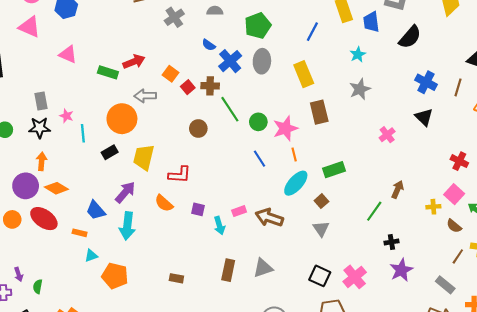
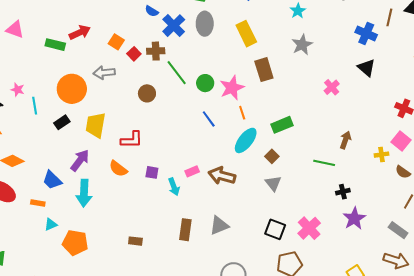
brown line: (458, 87) -> (389, 17), moved
gray arrow: (145, 96) -> (104, 73), moved
green line: (374, 211) -> (324, 163), turned 70

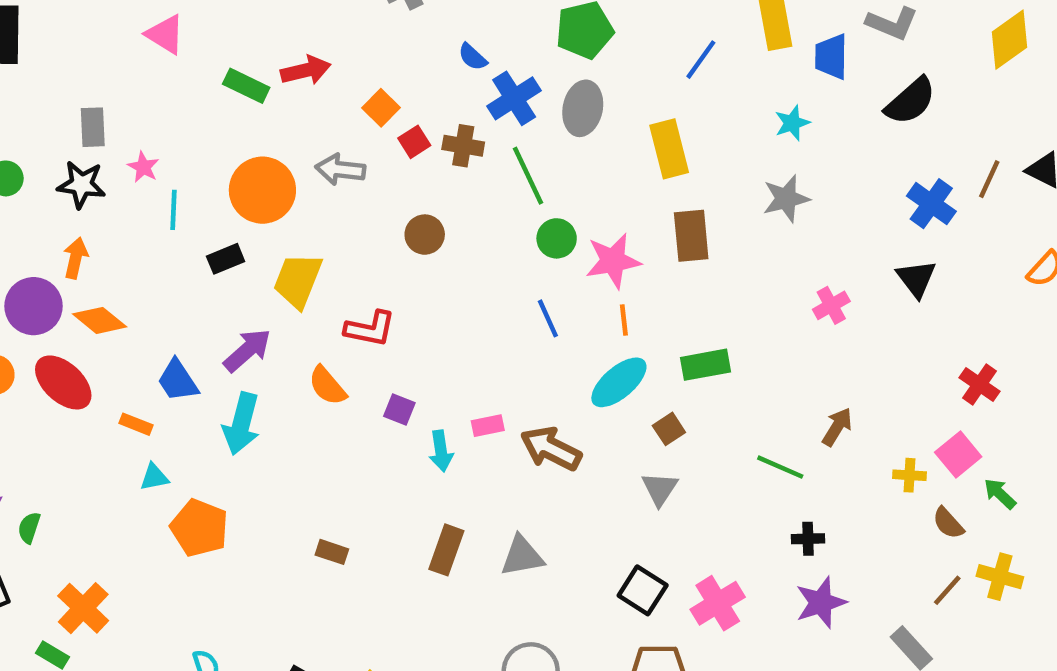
green line: (177, 73) -> (528, 176), moved

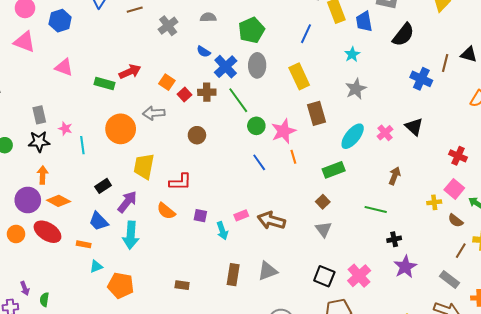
black rectangle: (226, 259) -> (103, 186), moved
black triangle: (916, 279) -> (414, 127), moved
cyan ellipse: (619, 382) -> (353, 136), moved
brown arrow: (837, 427) -> (395, 176), moved

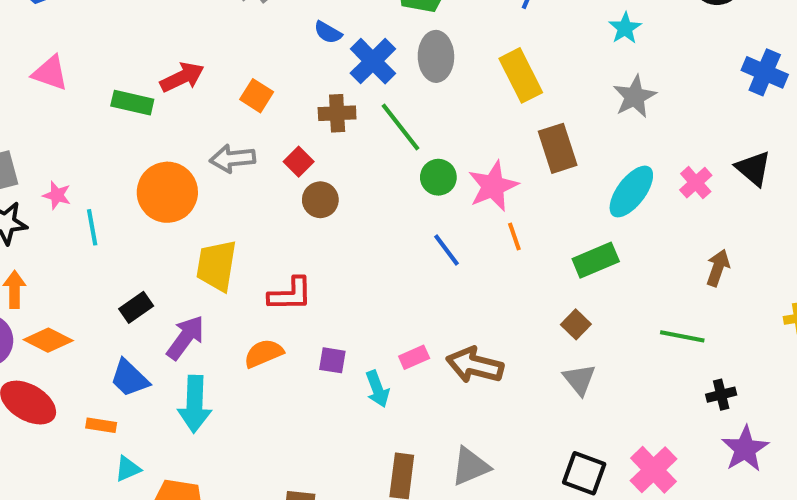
red square: (185, 95) -> (299, 162), moved
orange semicircle: (166, 211) -> (264, 353), turned 120

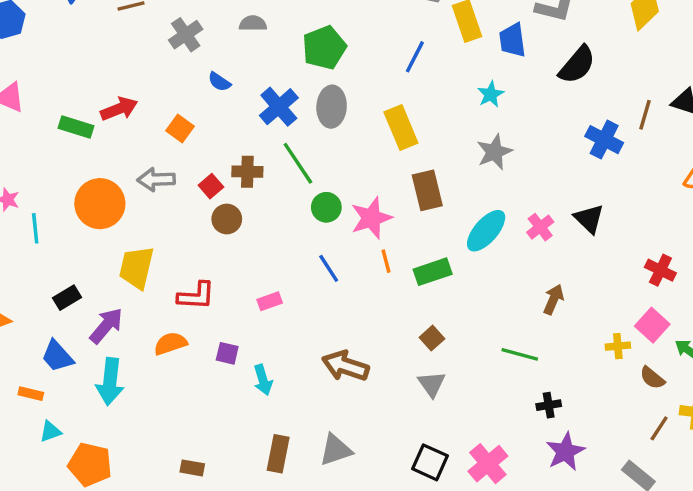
blue semicircle: (328, 32) -> (219, 82), moved
brown cross: (337, 113) -> (247, 172), moved
green rectangle: (596, 260) -> (433, 272), moved
pink rectangle: (414, 357) -> (270, 301), moved

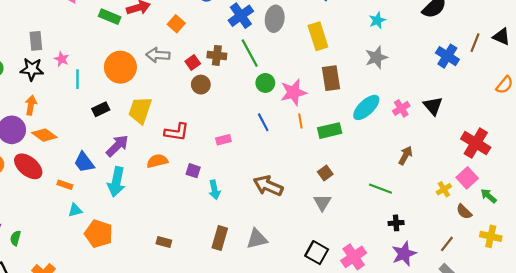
red cross: (660, 270) -> (476, 143), size x1.5
black rectangle: (67, 298) -> (101, 109), moved
yellow cross: (618, 346) -> (444, 189), turned -32
brown line: (659, 428) -> (447, 244), moved

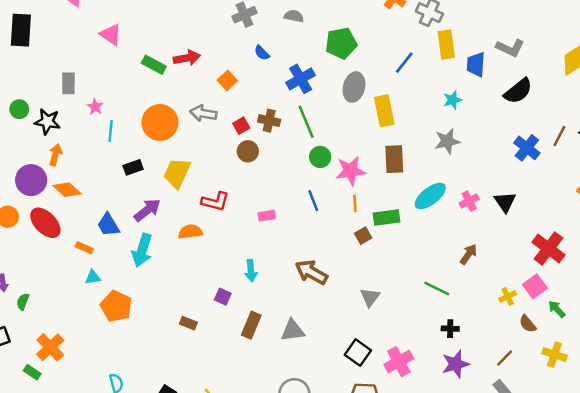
gray ellipse: (275, 19) -> (354, 87), moved
black star: (32, 69) -> (47, 122), moved
purple square: (193, 171) -> (223, 297), moved
brown square: (325, 173) -> (363, 236), moved

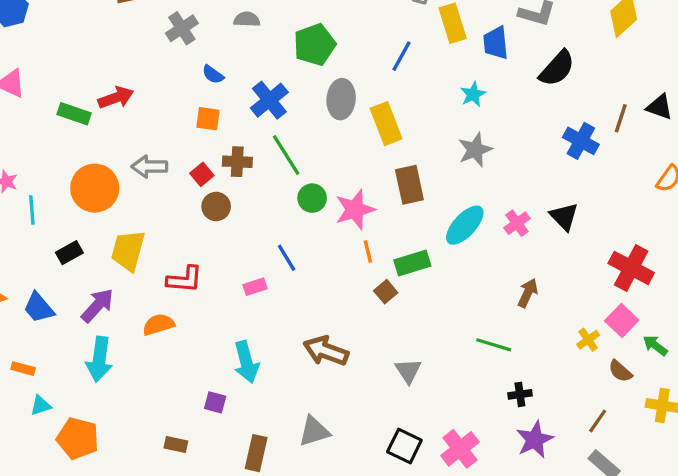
orange square: (227, 80) -> (208, 119), moved, turned -30
blue line: (313, 201) -> (287, 258), moved
blue trapezoid: (108, 225) -> (39, 308), moved
cyan arrow: (251, 271) -> (246, 362), size x1.4
brown rectangle: (251, 325) -> (256, 453), moved

